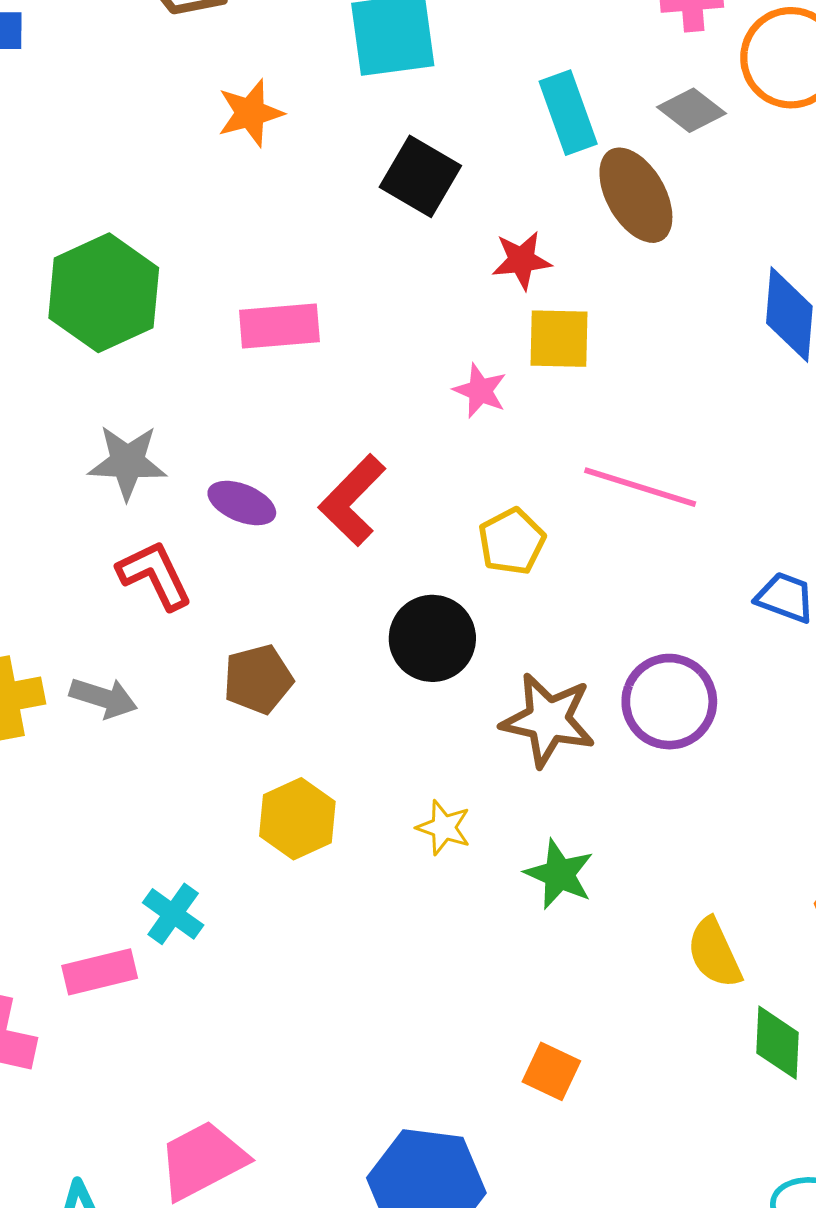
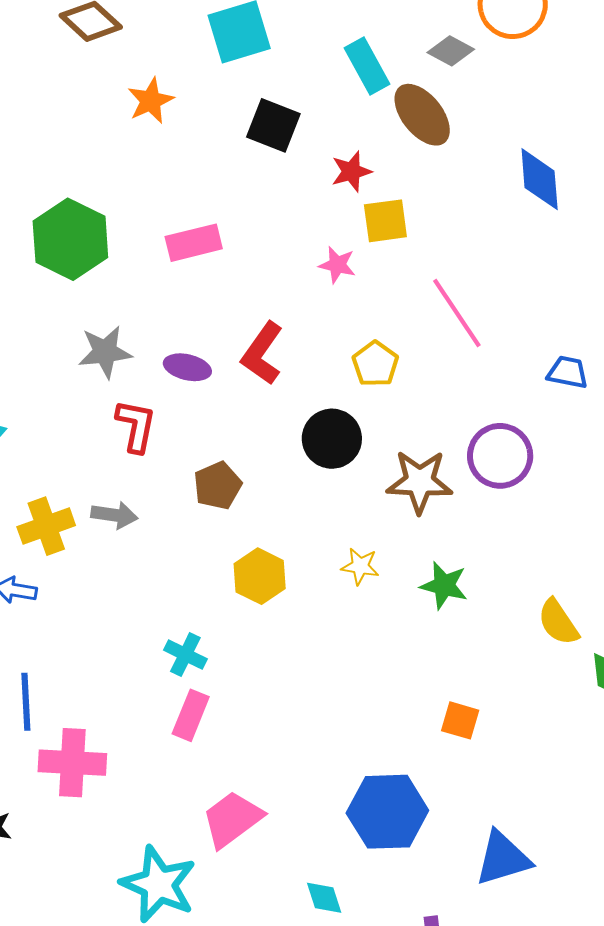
pink line: (640, 487) -> (457, 313), turned 48
red L-shape: (155, 575) -> (136, 426), turned 46
pink rectangle: (100, 972) -> (191, 715), moved, turned -45

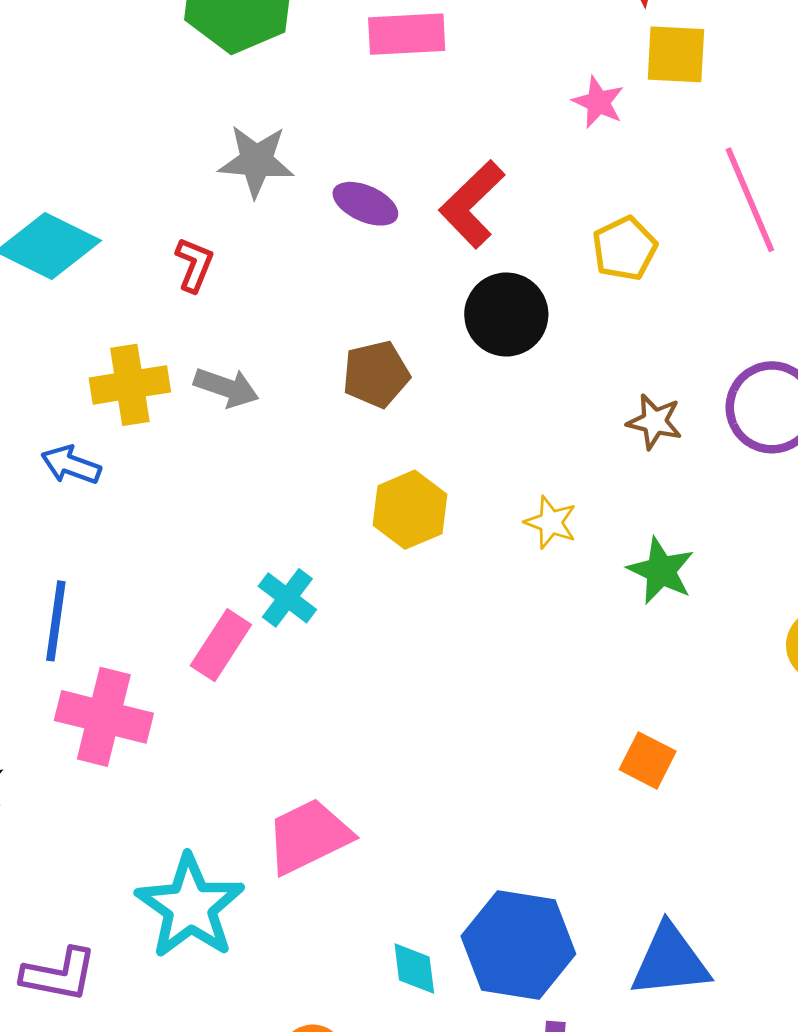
red L-shape: (136, 426) -> (194, 265), moved, size x0.7
black circle: (332, 439) -> (506, 315), moved
brown star: (420, 482) -> (654, 422), size x0.6
pink rectangle: (191, 715) -> (221, 645), moved
blue hexagon: (387, 812) -> (518, 945), moved

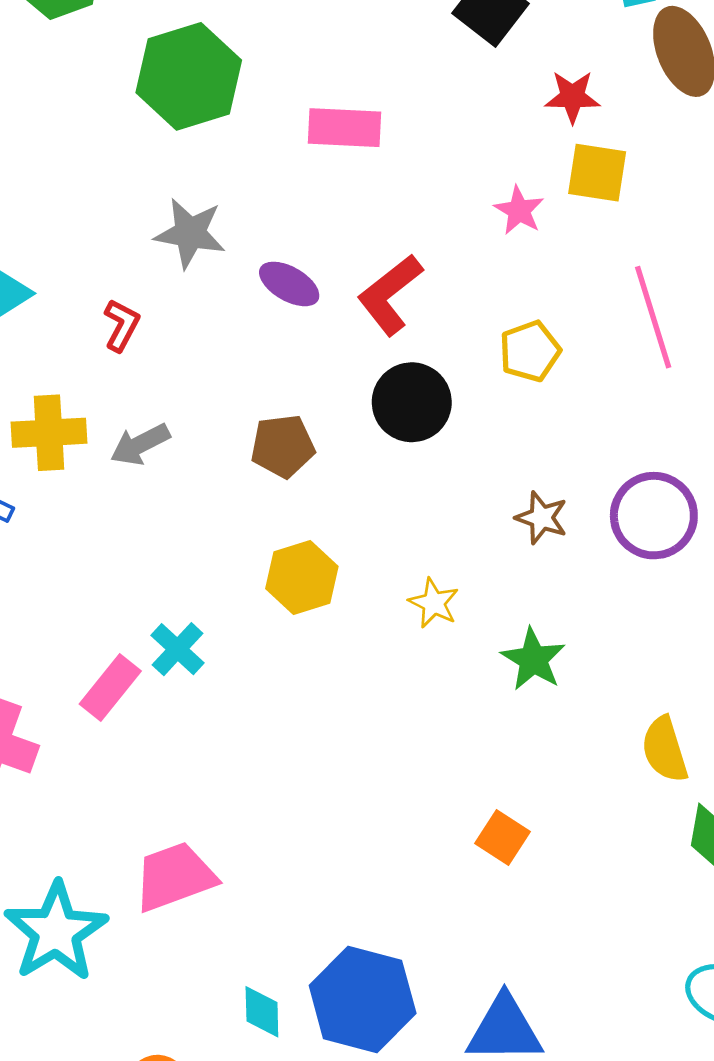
gray arrow: (226, 387) -> (140, 444), turned 128

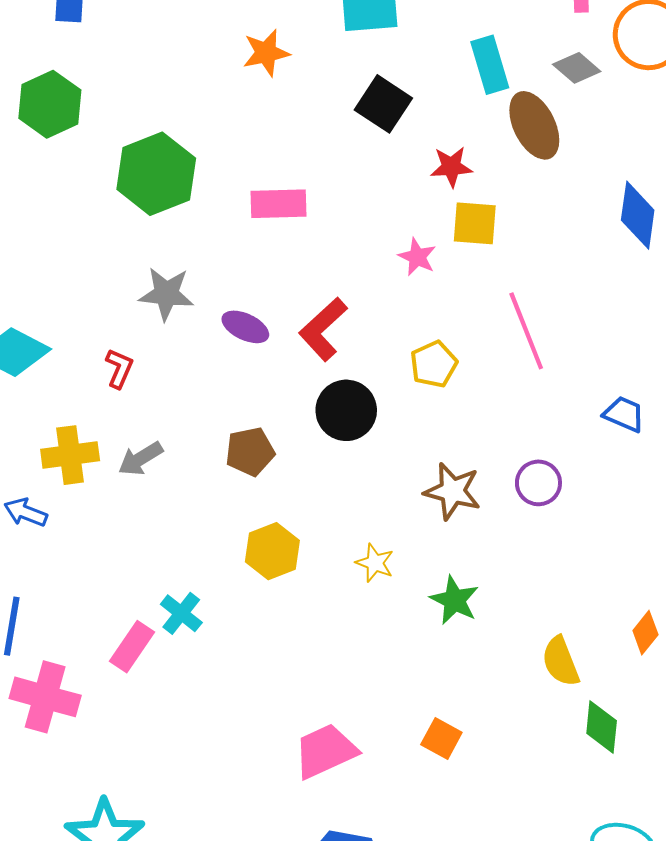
purple circle: (654, 516) -> (538, 483), size x0.7
brown star: (542, 518) -> (452, 491), size x1.4
pink trapezoid: (175, 877) -> (325, 751), moved

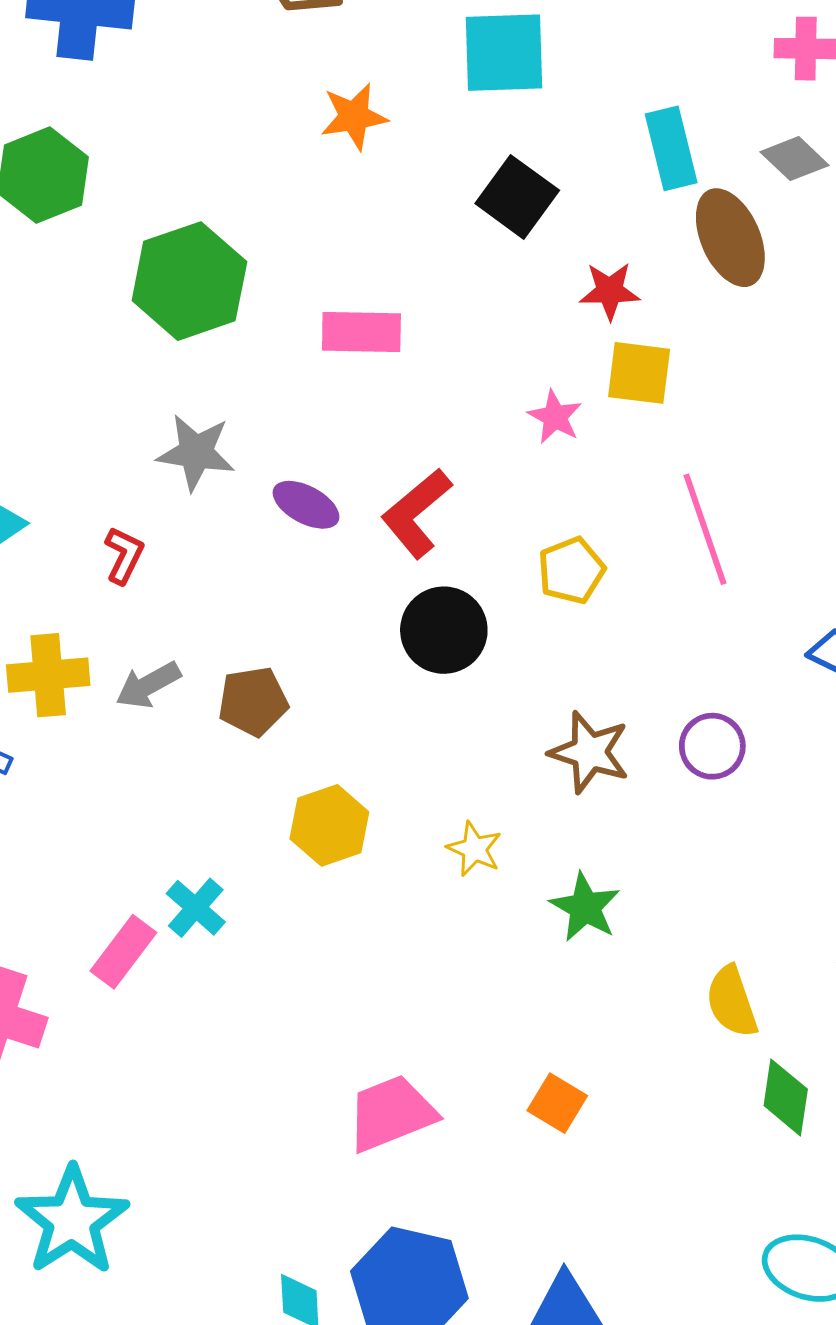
brown pentagon: (250, 452) -> (253, 701), moved

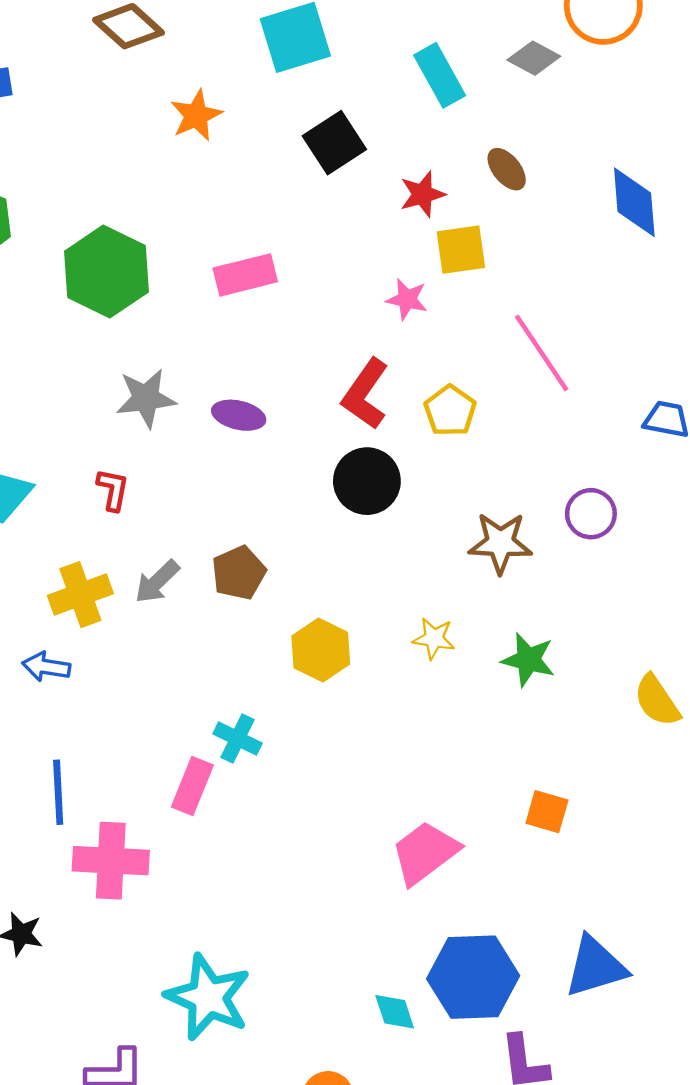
black square: (517, 197) -> (334, 143), turned 36
brown ellipse: (730, 238) -> (507, 169), moved, size x0.6
red L-shape: (416, 513) -> (365, 394), moved

